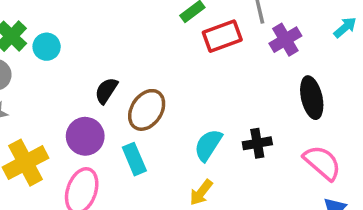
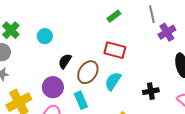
red rectangle: (222, 36) -> (115, 50), moved, turned 35
cyan circle: (47, 47) -> (45, 36), moved
cyan semicircle: (208, 145) -> (113, 81), moved

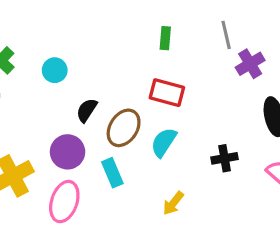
green rectangle: (114, 16) -> (165, 38), turned -48

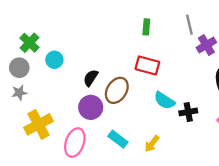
cyan circle: (55, 70) -> (54, 60), moved
cyan semicircle: (164, 142) -> (164, 101), moved, turned -90
purple circle: (68, 152) -> (91, 107), moved
cyan rectangle: (112, 173) -> (118, 139), moved, turned -30

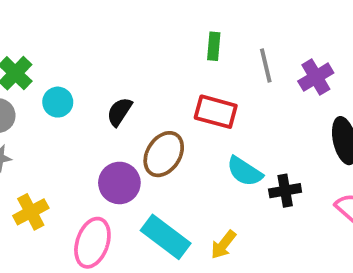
gray line: (189, 25) -> (266, 65), moved
black semicircle: (91, 78) -> (119, 112), moved
yellow cross: (39, 124) -> (31, 212), size x0.7
cyan rectangle: (118, 139) -> (166, 237), size x1.4

